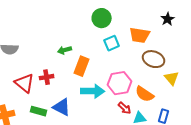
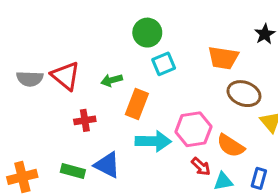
green circle: (102, 18) -> (147, 33), moved
cyan square: (112, 43) -> (164, 64), moved
red triangle: (25, 83) -> (65, 76), moved

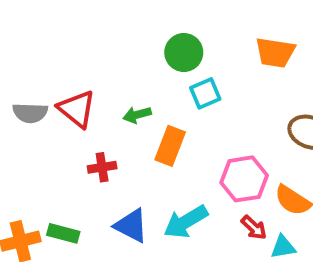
orange trapezoid: (223, 58) -> (275, 53), moved
cyan arrow: (153, 141) -> (186, 222), moved, turned 148
green rectangle: (73, 171) -> (63, 233), moved

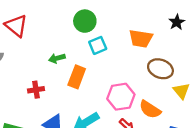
orange trapezoid: (275, 53) -> (141, 39), moved
red triangle: (77, 109) -> (16, 26), moved

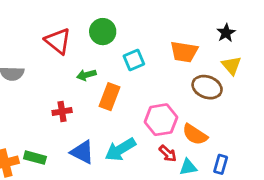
green circle: (85, 21) -> (103, 32), moved
red triangle: (16, 26) -> (58, 41), moved
yellow triangle: (181, 91) -> (231, 65), moved

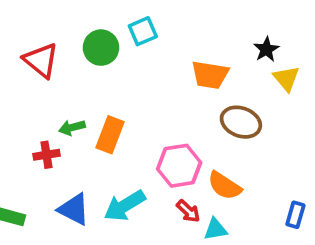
cyan square: (134, 60) -> (143, 31), moved
yellow triangle: (231, 65) -> (286, 78), moved
green arrow: (86, 75) -> (72, 128), moved
blue rectangle: (221, 164) -> (295, 215), moved

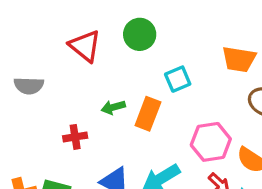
cyan square: (143, 31) -> (178, 79), moved
red cross: (46, 155) -> (75, 137), moved

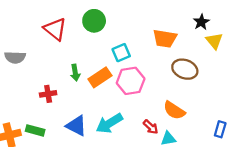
green arrow: (113, 107) -> (75, 73), turned -84
orange rectangle: (148, 114) -> (100, 77), turned 35
pink hexagon: (211, 142) -> (131, 81), moved

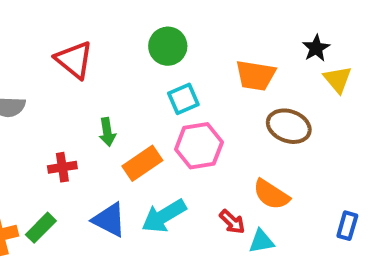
green circle: (94, 21) -> (168, 46), moved
orange rectangle: (100, 77) -> (142, 163), moved
green rectangle: (35, 130) -> (41, 228), turned -60

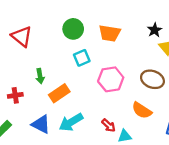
orange trapezoid: (256, 75) -> (110, 33), moved
brown ellipse: (289, 126) -> (152, 79), moved
pink hexagon: (199, 146) -> (111, 79), moved
orange semicircle: (271, 195) -> (142, 110), moved

